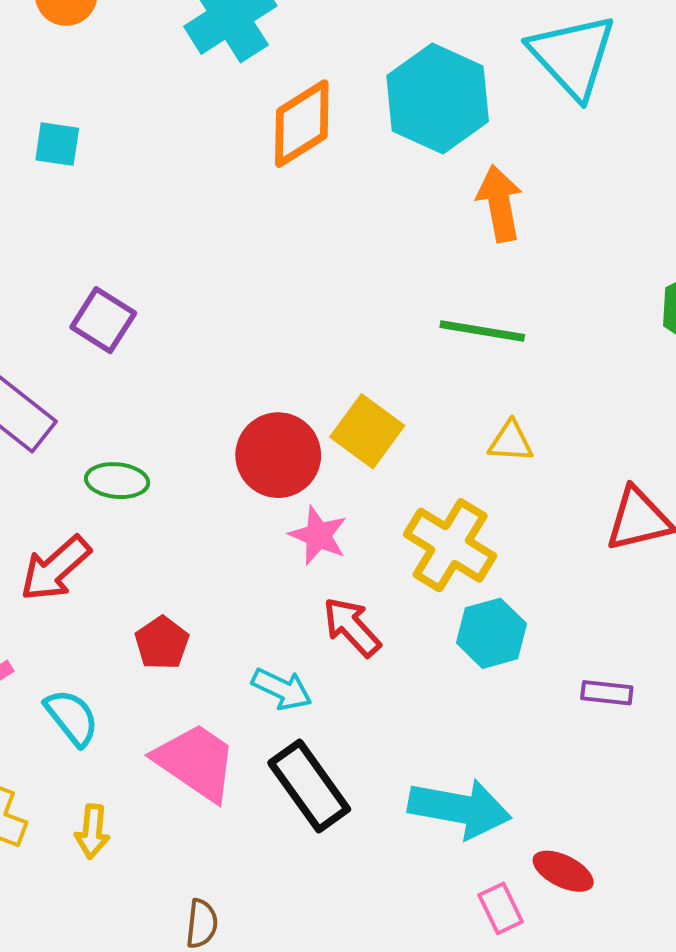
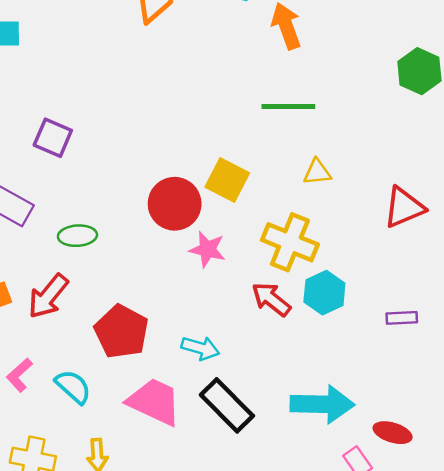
red arrow: (352, 627) -> (271, 299), moved
red pentagon: (162, 643) -> (121, 332), size x1.6

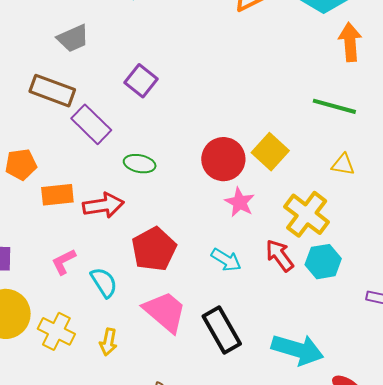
red arrow: (48, 296) -> (103, 205), turned -153
cyan arrow: (200, 348) -> (226, 260), moved

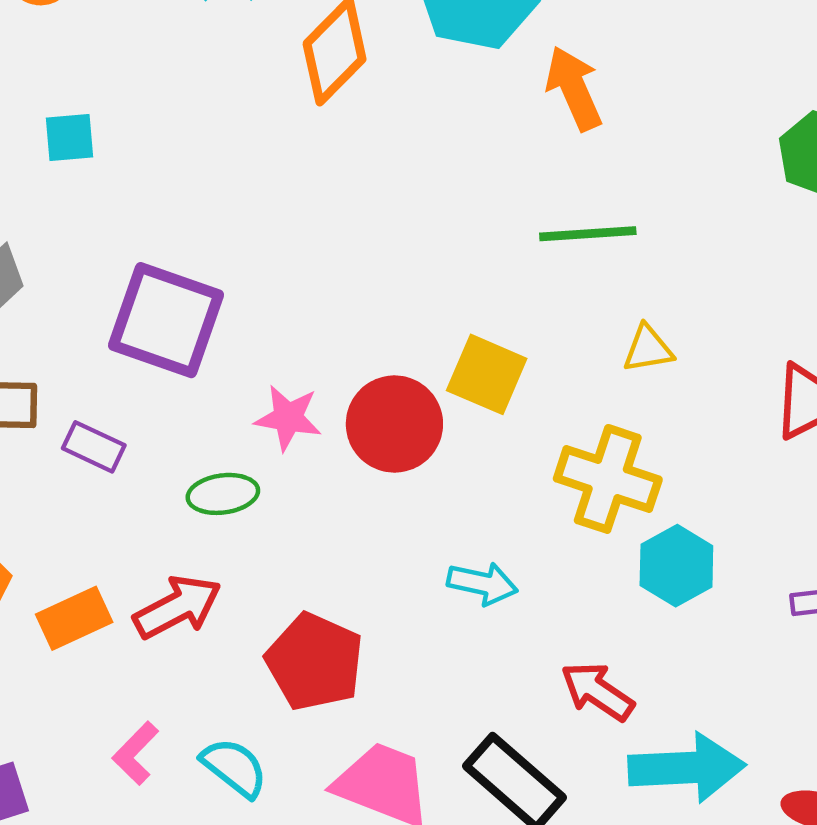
purple square: (141, 81) -> (166, 320), size x1.6
purple rectangle: (91, 124) -> (94, 447), size x0.7
pink star: (240, 202) -> (288, 418), moved
red arrow: (280, 255) -> (597, 691), moved
cyan arrow: (226, 260) -> (482, 583), moved

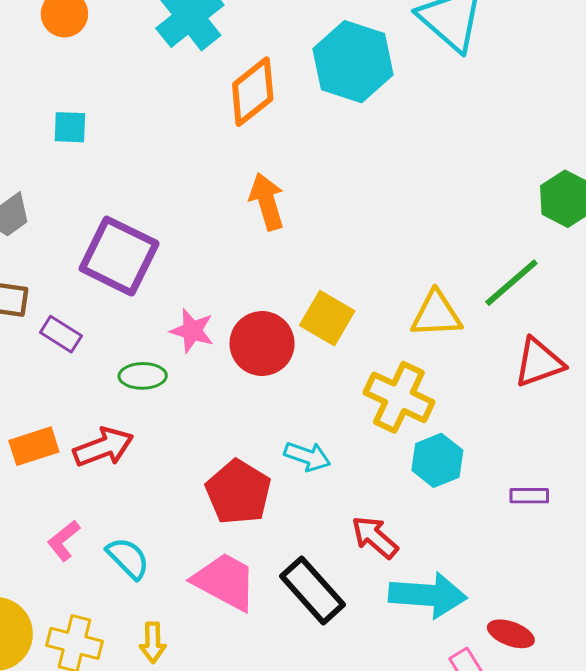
orange arrow: (574, 88) -> (267, 202), moved
green line: (588, 234) -> (511, 283), moved, turned -44
yellow triangle: (648, 349) -> (436, 314), size x1.5
red pentagon: (315, 662) -> (238, 492), moved

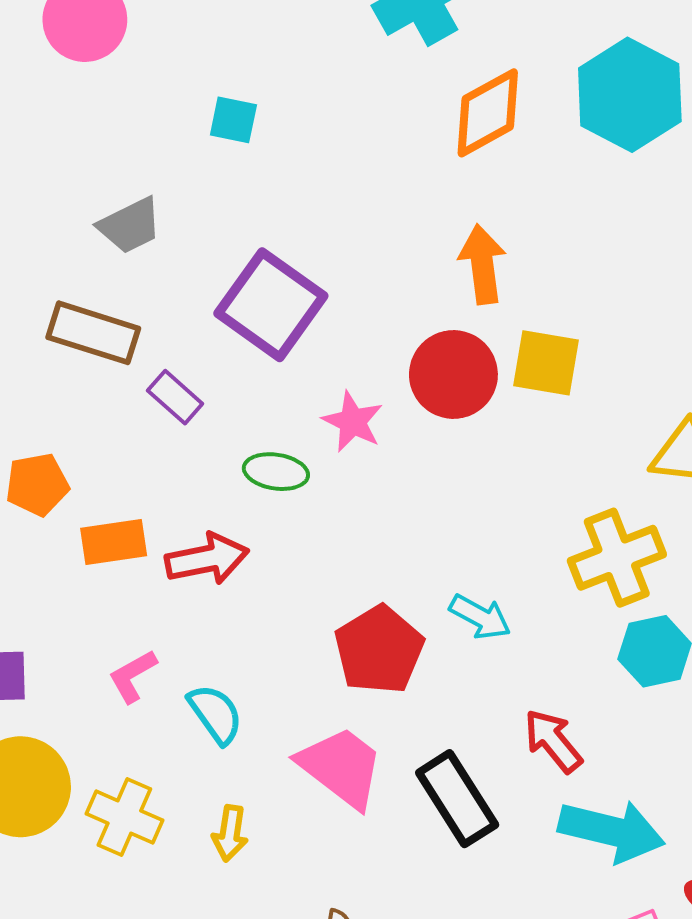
yellow square: (327, 318) -> (546, 363), moved, turned -30
red circle: (262, 344) -> (453, 374), moved
yellow cross: (399, 397) -> (617, 558), turned 34

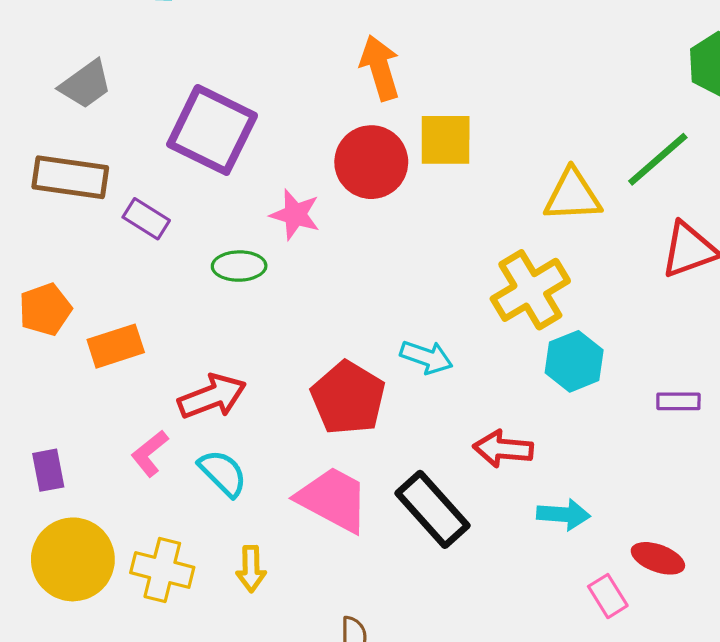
red arrow: (207, 559) -> (212, 396), moved
red arrow: (553, 741) -> (503, 449), turned -36
cyan arrow: (612, 831) -> (563, 514), size x0.6

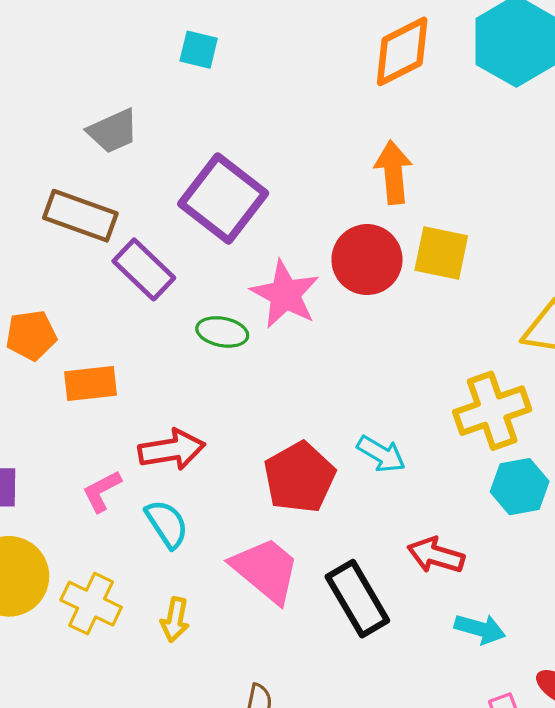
pink star: (295, 215) -> (285, 294), size x1.4
purple rectangle: (146, 219) -> (144, 269), size x1.4

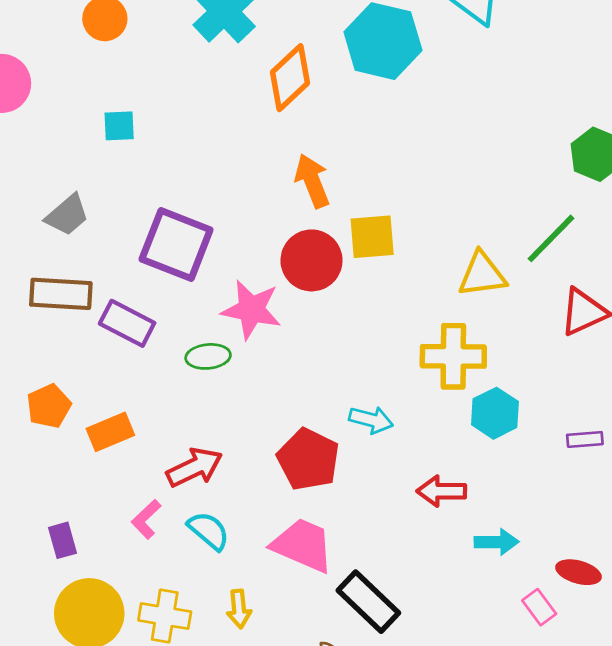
yellow cross: (492, 411) -> (453, 356), turned 36
black rectangle: (357, 599) -> (368, 602), moved

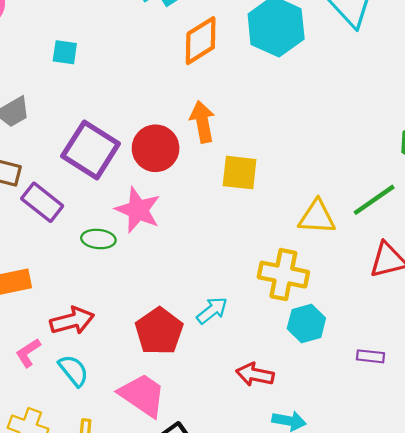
red circle: (312, 260) -> (156, 148), moved
cyan arrow: (371, 420) -> (212, 310), turned -64

